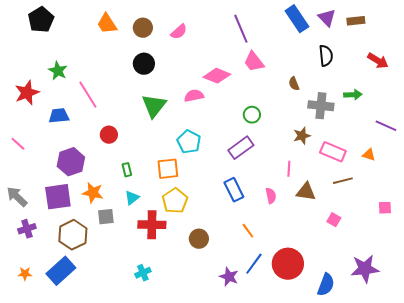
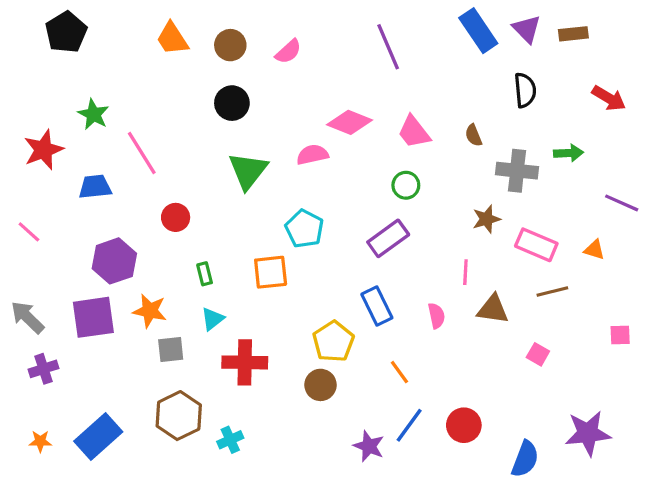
pink trapezoid: (254, 62) -> (414, 132), moved
yellow pentagon: (175, 201) -> (333, 341), moved
brown hexagon: (73, 235) -> (179, 416), moved
red circle: (288, 264) -> (464, 425), size x0.7

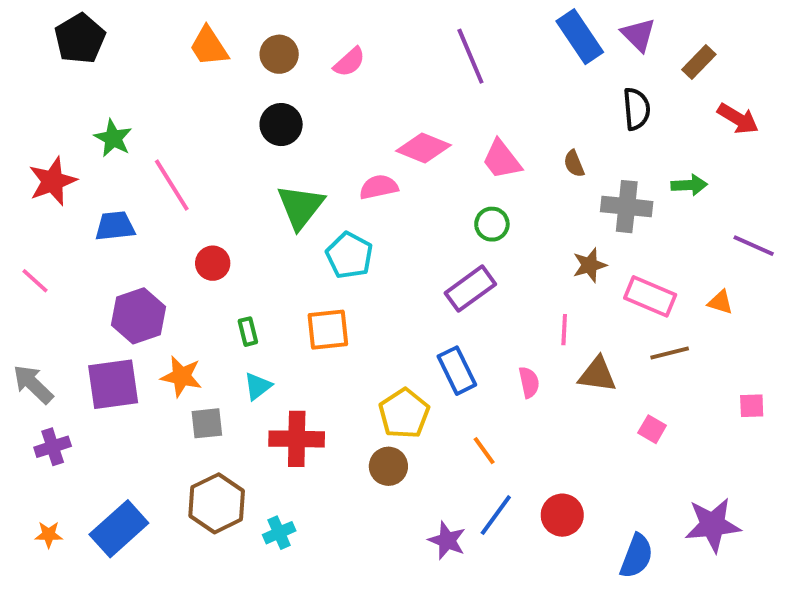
brown rectangle: (573, 34) -> (699, 62), moved, turned -40
cyan pentagon: (304, 229) -> (349, 255), moved

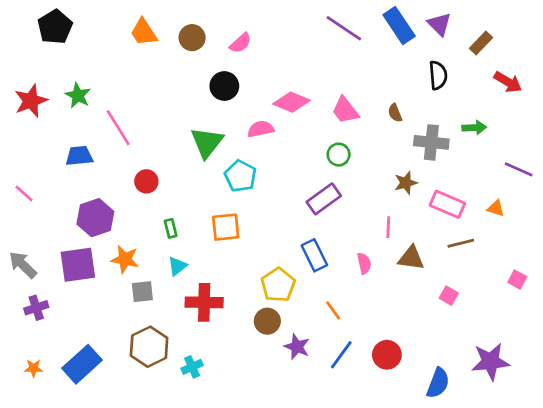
purple line: (470, 56) -> (344, 28), moved, turned -33
black circle: (281, 125) -> (224, 86), moved
red star: (53, 181) -> (31, 101), moved
pink square: (752, 406) -> (517, 280), turned 30
purple star: (447, 540) -> (297, 347), moved

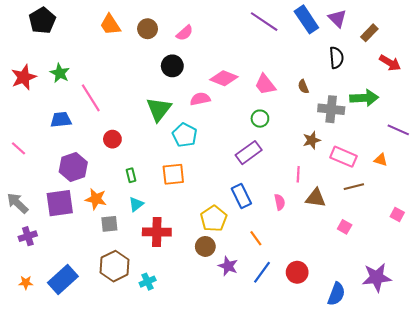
green arrow: (474, 128) -> (364, 98), size x1.5

